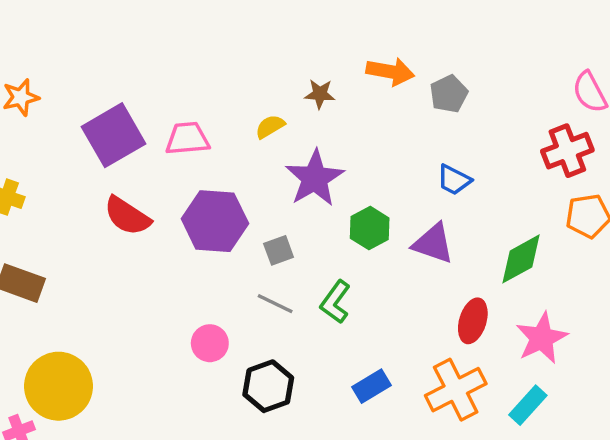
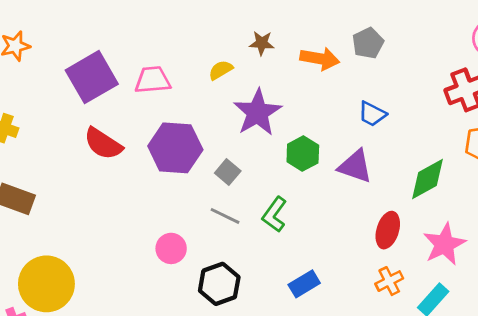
orange arrow: (390, 72) -> (320, 59), moved
gray square: (279, 250) -> (228, 172), turned -30
orange cross: (456, 390) -> (389, 281), moved, size x0.6

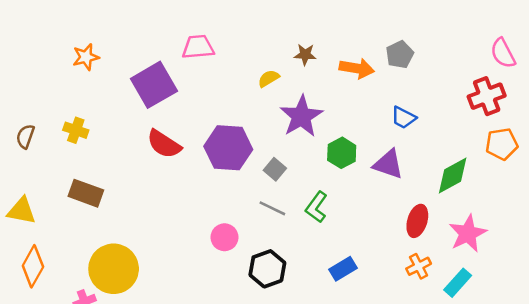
pink trapezoid: (153, 80) -> (198, 47), moved

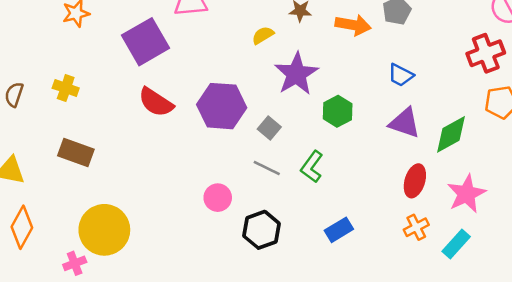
purple triangle: (388, 164) -> (405, 123), moved

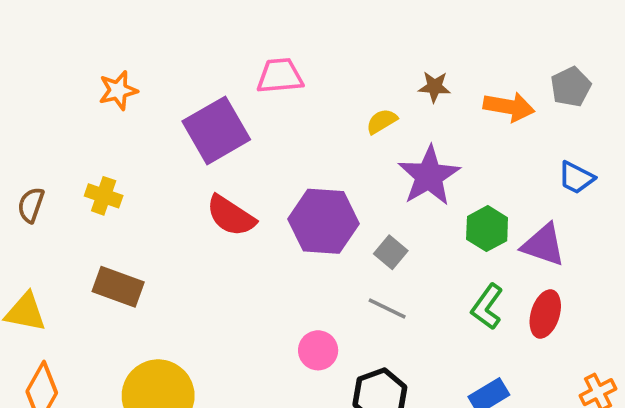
purple triangle: (405, 123) -> (543, 245), moved
green L-shape: (312, 167) -> (487, 307), moved
red ellipse: (415, 181) -> (545, 314), moved

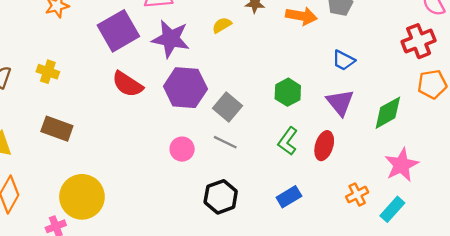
purple star: (429, 176) -> (171, 39), moved, turned -30
purple triangle: (543, 245) -> (340, 102), moved, turned 32
gray square: (391, 252) -> (228, 107), size x1.4
pink circle: (318, 350) -> (182, 149), moved

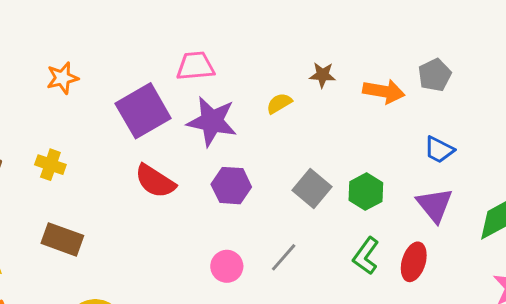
purple hexagon: (185, 88) -> (231, 186), size x0.7
gray square: (228, 107) -> (312, 189), moved
gray line: (225, 142) -> (284, 257), turned -75

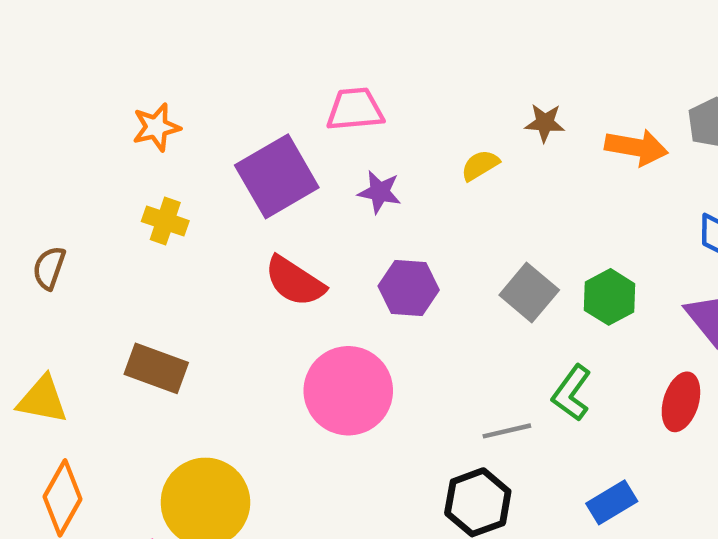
purple star: (212, 121) -> (380, 192), size x0.6
yellow cross: (50, 165) -> (165, 221), moved
green L-shape: (366, 256) -> (572, 393), moved
gray line: (284, 257) -> (507, 431), moved, turned 36
pink circle: (227, 266) -> (348, 391), moved, size x1.8

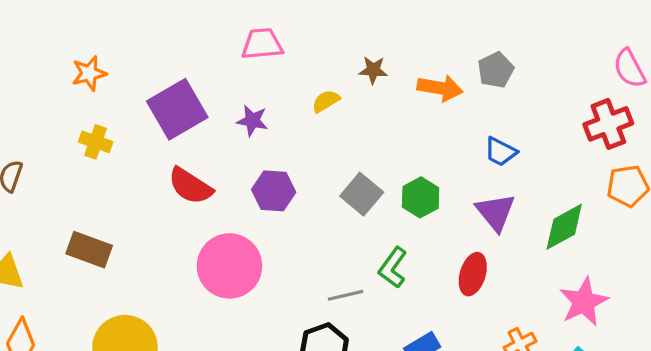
pink trapezoid: (355, 109) -> (262, 44), moved

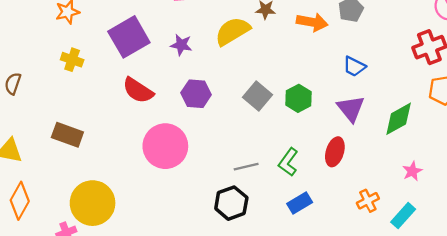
yellow semicircle: (326, 101) -> (232, 31), size x1.8
green L-shape: (393, 268) -> (288, 162), moved
pink star: (584, 302) -> (412, 171), size x0.6

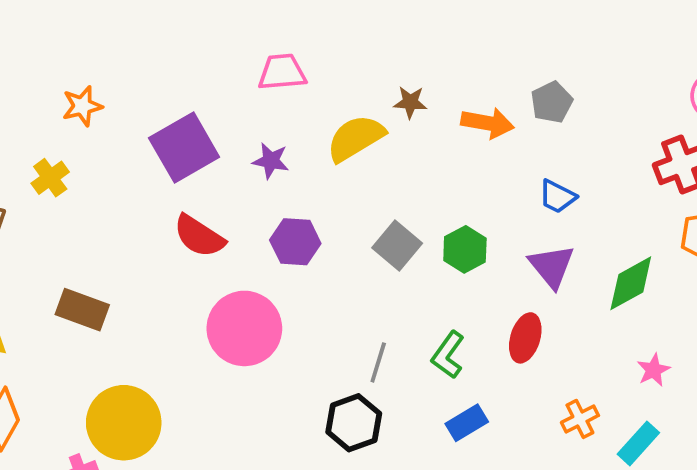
yellow cross: (72, 60) -> (50, 178), moved, turned 35
gray line: (246, 167) -> (378, 362), turned -60

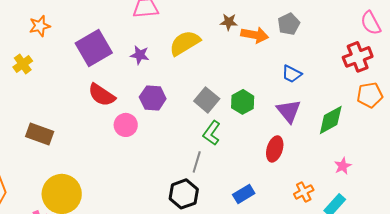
brown star: (410, 102) -> (229, 22), moved
pink circle: (244, 328) -> (126, 125), moved, size x0.6
green L-shape: (448, 355) -> (212, 133), moved

